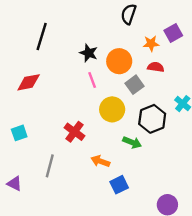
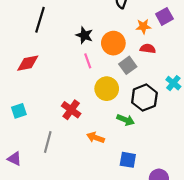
blue square: (119, 185) -> (128, 160), moved, turned 36

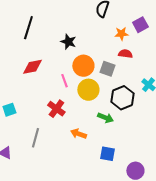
orange circle: (113, 43) -> (83, 66), moved
pink line: (88, 61) -> (64, 81), moved
red diamond: (28, 63) -> (32, 67), moved
gray square: (128, 65) -> (107, 69), turned -35

